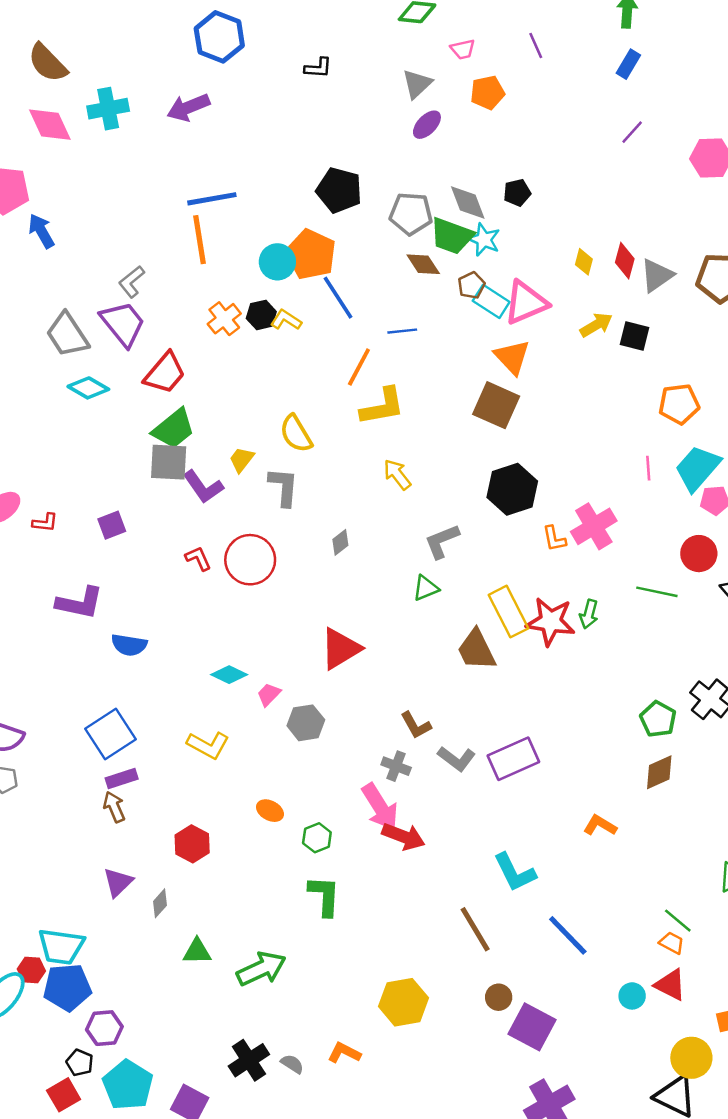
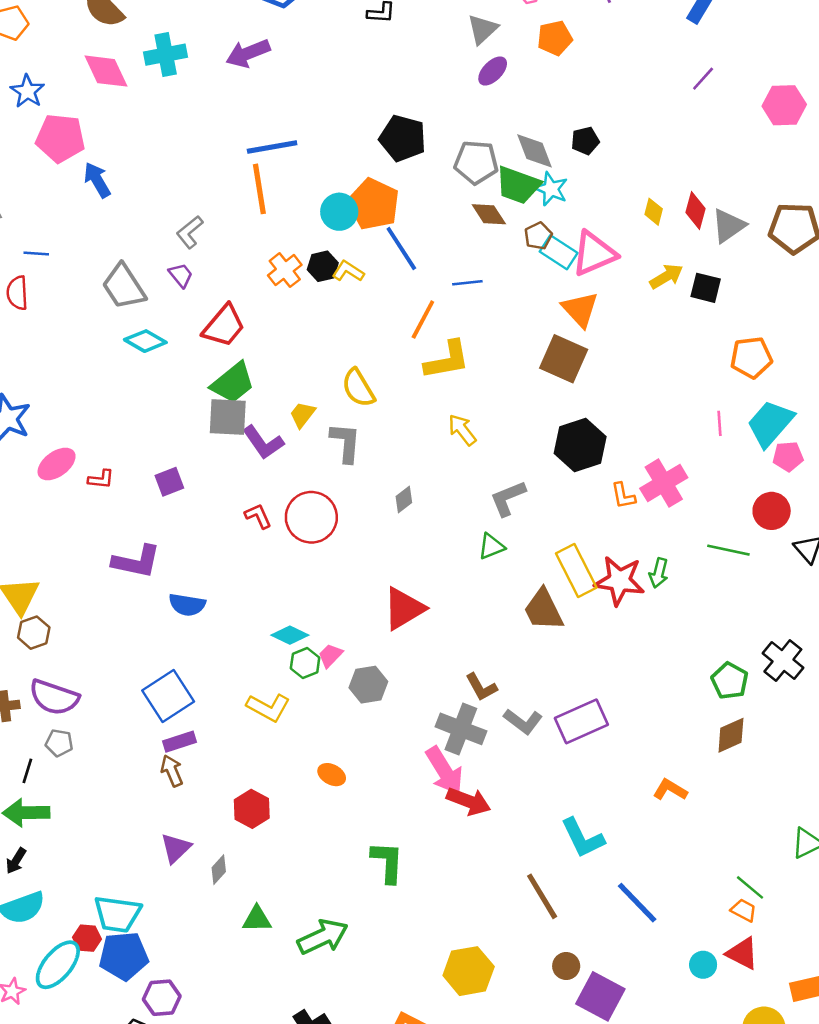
purple trapezoid: (123, 324) -> (181, 275), size x0.5
gray cross: (396, 766) -> (461, 729), size x1.6
green hexagon: (317, 838) -> (305, 663), moved

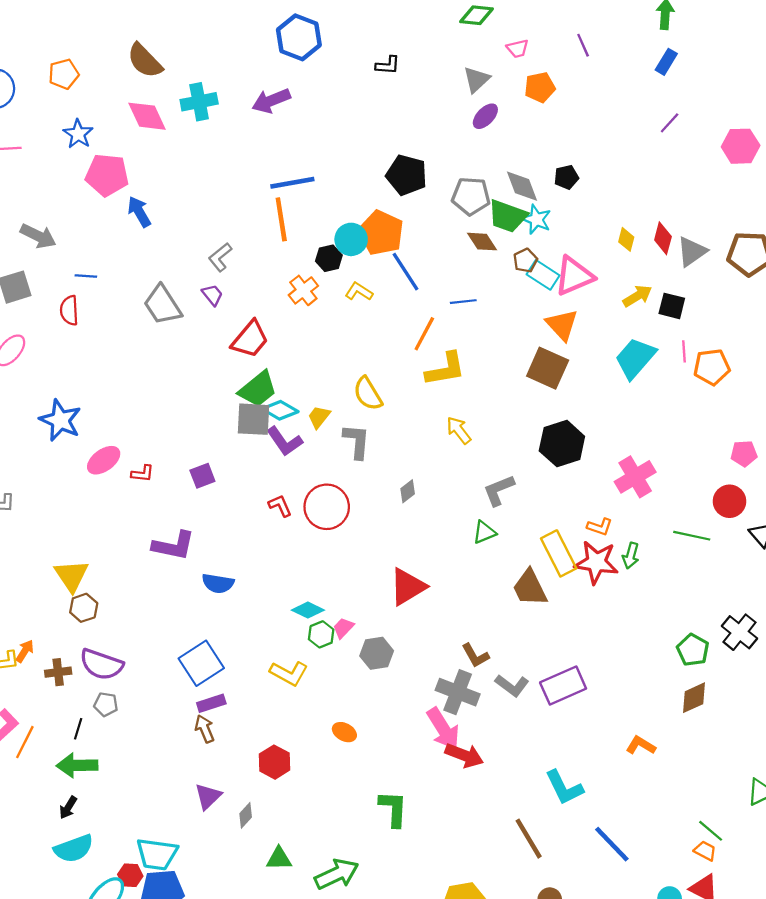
black hexagon: (323, 266) -> (329, 258), moved
cyan diamond: (145, 341) -> (280, 410), moved
pink line: (720, 423) -> (684, 351), moved
cyan trapezoid: (770, 423) -> (635, 358), moved
orange L-shape: (623, 496) -> (600, 527), moved, turned -60

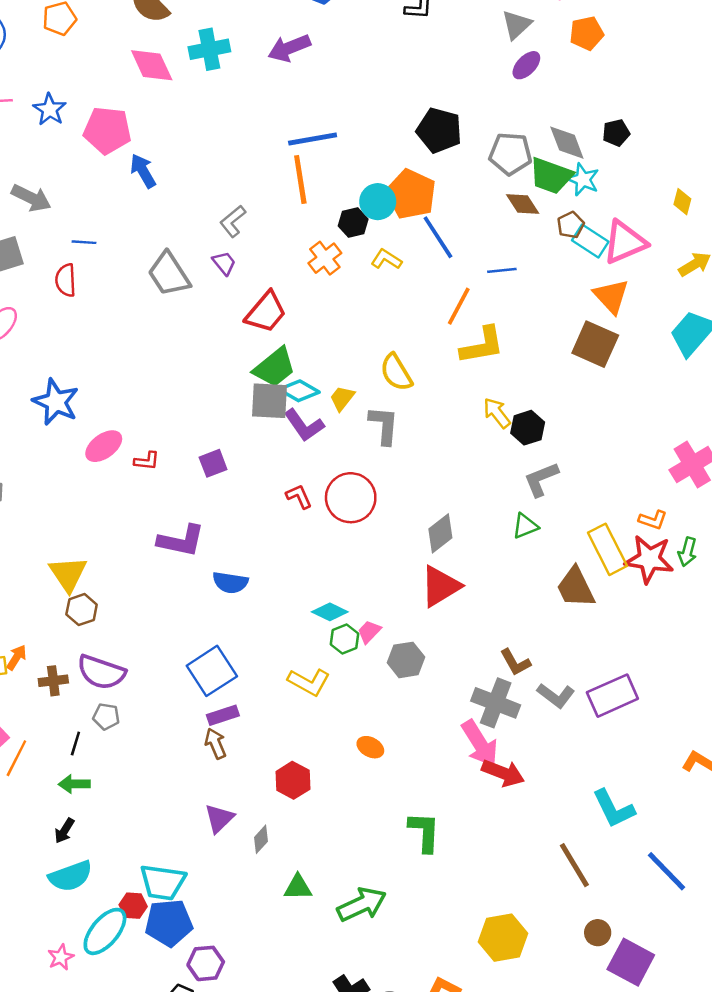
blue star: (78, 134) -> (50, 109), moved
black hexagon: (562, 444) -> (528, 428), moved, size x0.7
gray diamond: (408, 491) -> (440, 533), moved, size x1.5
green arrow: (77, 765) -> (74, 784), size x0.7

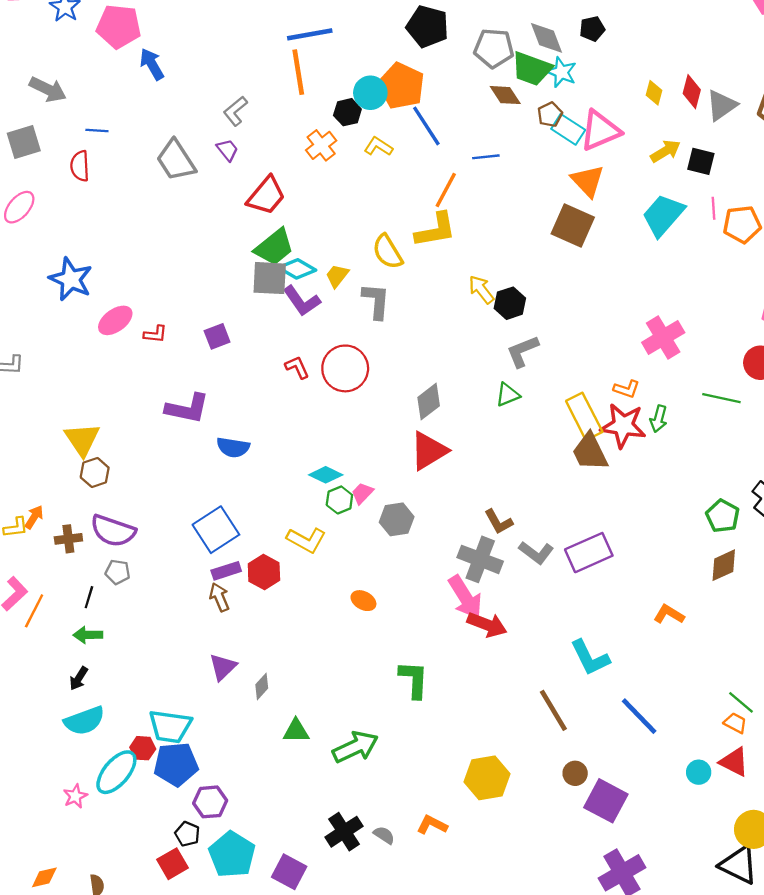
yellow L-shape: (482, 345) -> (436, 230), moved
brown trapezoid: (576, 587) -> (590, 452), moved
red hexagon: (293, 780) -> (264, 572), moved

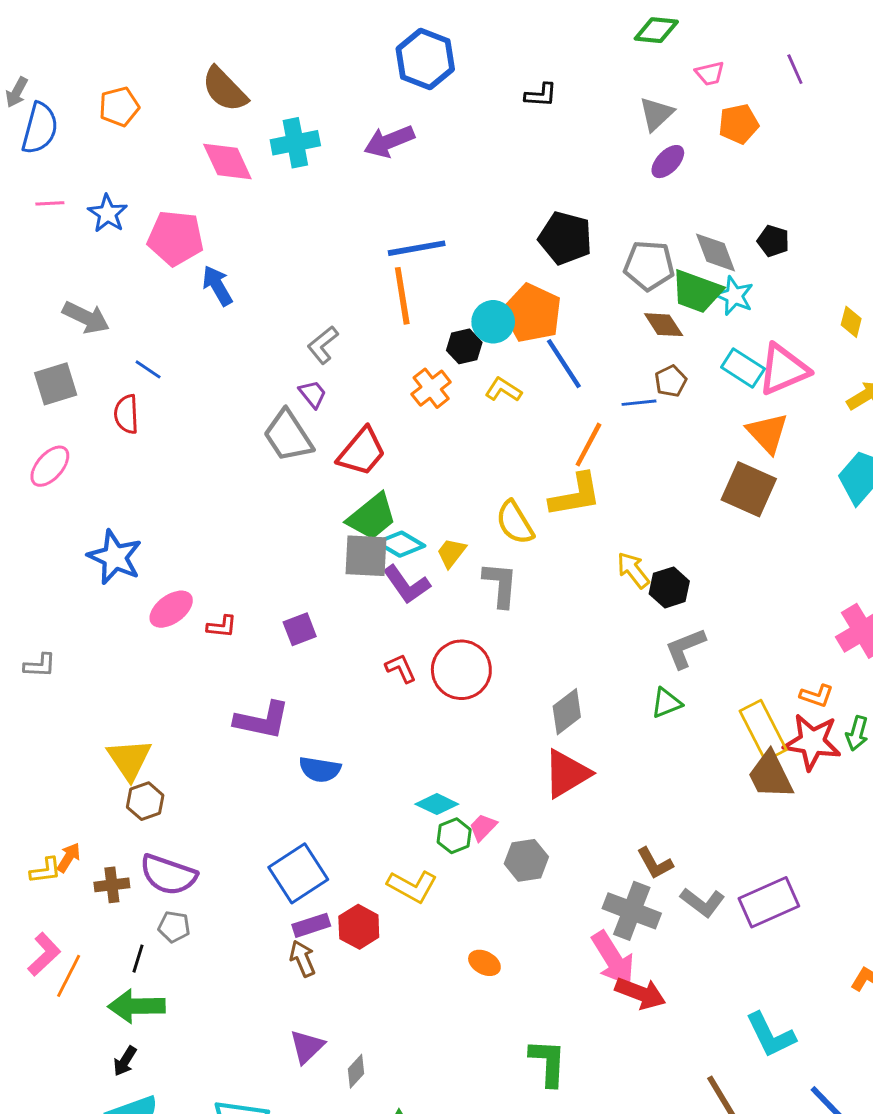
black pentagon: (592, 29) -> (773, 241), turned 30
brown pentagon: (550, 114) -> (671, 381), moved
blue line: (97, 131) -> (148, 369), turned 30
gray trapezoid: (176, 160) -> (288, 436), moved
green arrow: (88, 635) -> (136, 1006), size x1.5

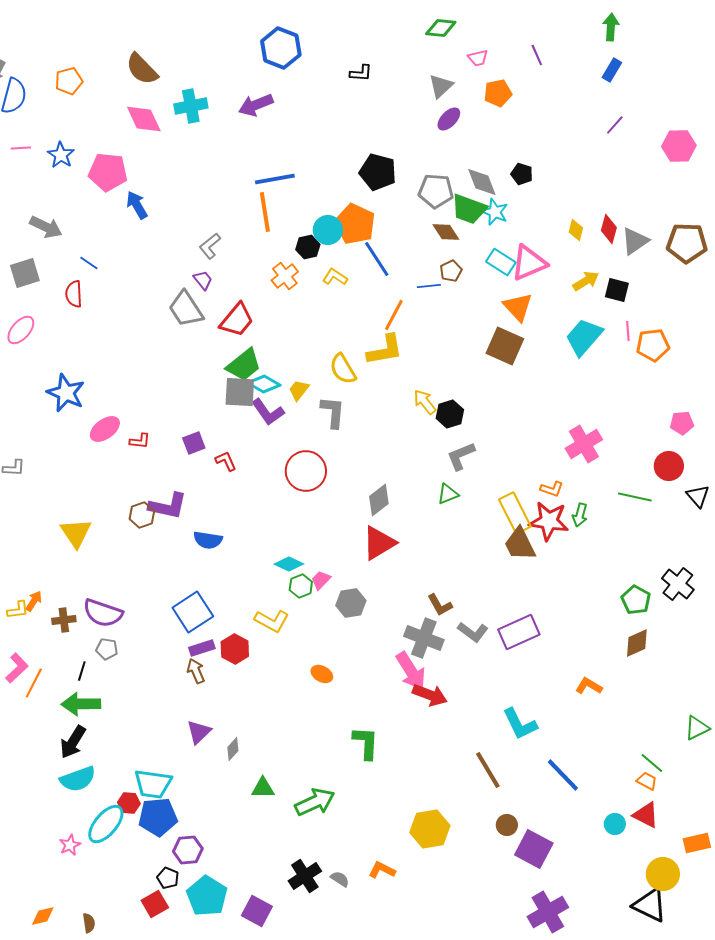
red L-shape: (401, 668) -> (226, 461), moved
brown hexagon: (145, 801) -> (142, 515), moved
black arrow: (125, 1061) -> (73, 742), size x1.6

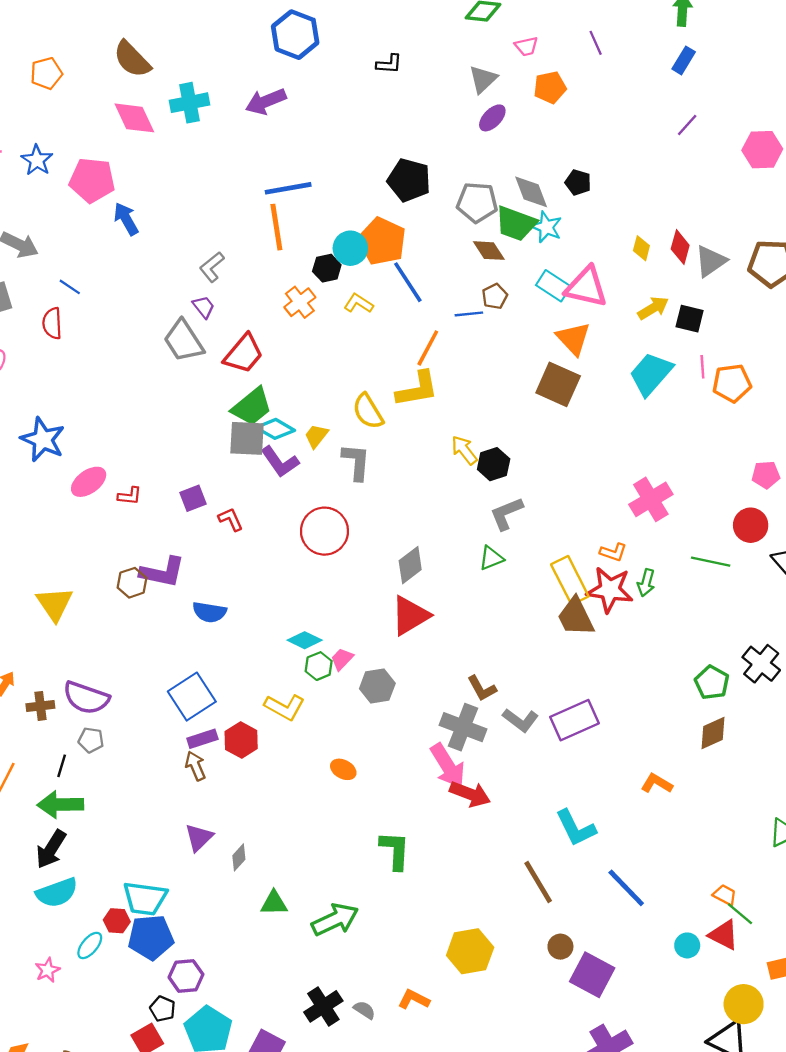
pink triangle: (529, 263) -> (586, 287), turned 36
green line: (652, 763) -> (740, 914), moved
cyan ellipse: (106, 824) -> (90, 945), size x0.6

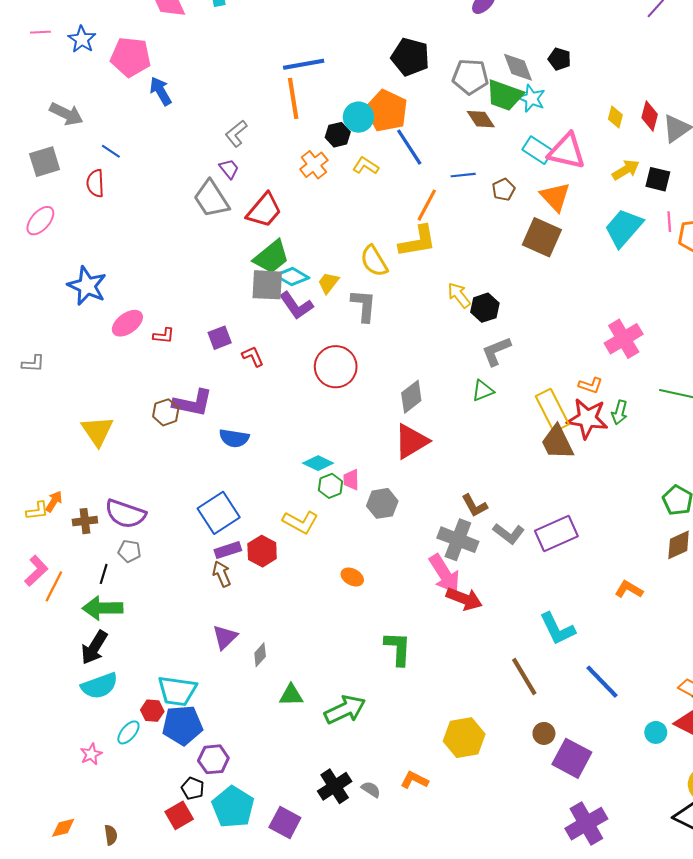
brown pentagon: (495, 296) -> (503, 190), moved
pink trapezoid: (342, 659) -> (351, 480), turned -45

